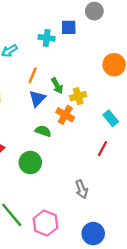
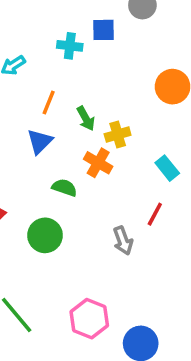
blue triangle: (37, 98) -> (40, 142), moved
gray arrow: (82, 189) -> (123, 241), moved
pink hexagon: (45, 223) -> (89, 319), moved

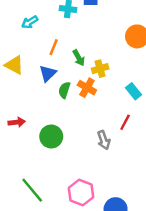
green semicircle: (64, 188) -> (64, 90), moved, turned -91

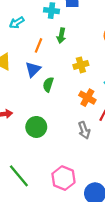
green arrow: (79, 58) -> (61, 36), moved, turned 40
orange cross: (87, 88) -> (87, 98), moved

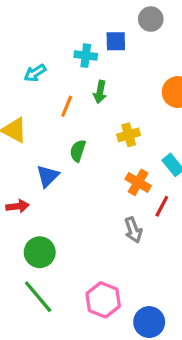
blue triangle: (33, 69) -> (48, 176), moved
green semicircle: (48, 85) -> (78, 151), moved
green circle: (36, 127) -> (40, 252), moved

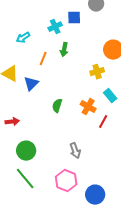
cyan cross: (86, 56) -> (55, 27), turned -32
yellow cross: (129, 135) -> (97, 72), moved
green semicircle: (78, 151) -> (57, 106), moved
blue triangle: (48, 176) -> (31, 84), moved
gray arrow: (133, 230) -> (75, 151), moved

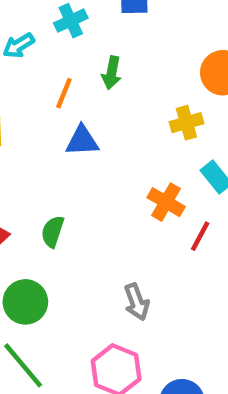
cyan cross: (55, 27) -> (71, 21), moved
blue triangle: (31, 84) -> (82, 141), moved, turned 42
green semicircle: (57, 106) -> (53, 232), moved

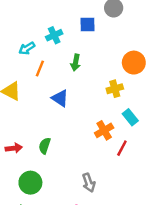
orange line: (64, 93) -> (40, 69), moved
blue triangle: (82, 141) -> (60, 98), turned 36
orange cross: (166, 202) -> (104, 130), turned 30

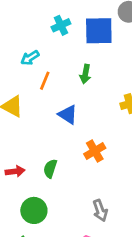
blue square: (87, 25) -> (99, 31), size x1.6
cyan cross: (54, 35) -> (61, 25), moved
orange cross: (104, 130) -> (95, 151), moved

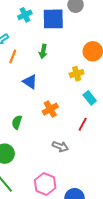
gray arrow: (100, 210) -> (60, 147), moved, turned -49

